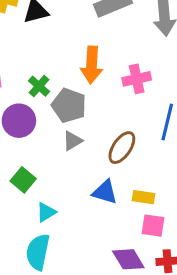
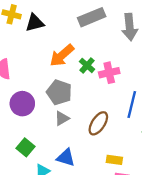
orange arrow: (92, 65) -> (62, 55), moved, turned 45
green cross: (39, 86) -> (87, 65), moved
blue triangle: (105, 192) -> (66, 158), moved

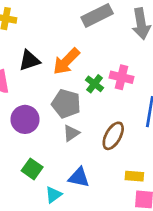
black triangle: (35, 23) -> (29, 60), moved
green cross: (87, 65) -> (94, 84), moved
pink cross: (109, 73) -> (121, 77), turned 30

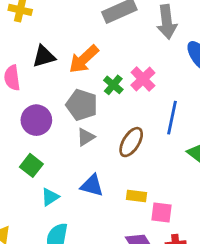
pink cross: (121, 77) -> (143, 79), turned 30
green square: (32, 169) -> (31, 165), moved
yellow rectangle: (134, 176) -> (137, 196), moved
cyan triangle: (53, 195) -> (50, 197), moved

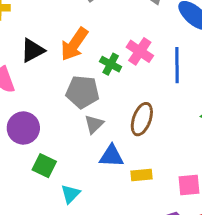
blue line: (172, 118) -> (177, 65), moved
purple circle: (36, 120) -> (23, 128), moved
blue triangle: (92, 185) -> (111, 156), moved
yellow rectangle: (137, 196) -> (142, 175), moved

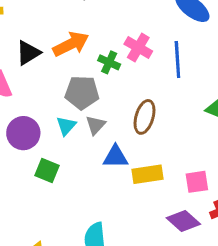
orange arrow: (74, 44) -> (71, 44), turned -148
yellow rectangle: (142, 175) -> (147, 174), size x1.4
cyan triangle: (71, 194) -> (66, 126), moved

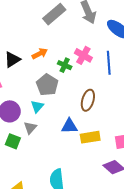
orange arrow: (71, 44) -> (40, 54), size x0.7
gray pentagon: (82, 93) -> (47, 85), turned 30
gray triangle: (96, 125) -> (30, 128), moved
green square: (47, 171) -> (13, 141), moved

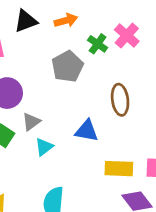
brown ellipse: (88, 100) -> (120, 100), turned -35
cyan triangle: (37, 106) -> (44, 147), moved
yellow rectangle: (90, 137) -> (119, 169), moved

